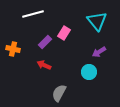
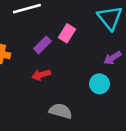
red arrow: (44, 65) -> (41, 75), turned -40
gray semicircle: (59, 93) -> (61, 111), turned 78

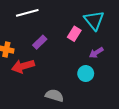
pink rectangle: (67, 33) -> (74, 34), moved
red arrow: (41, 75) -> (23, 66), moved, size x1.5

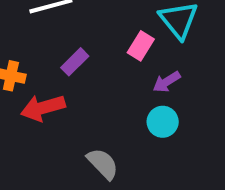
purple arrow: (96, 53) -> (167, 82), moved
gray semicircle: (54, 95) -> (103, 164), turned 30

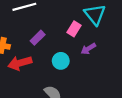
cyan circle: (163, 122) -> (61, 61), moved

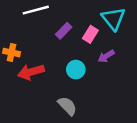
purple rectangle: (38, 38) -> (64, 31), moved

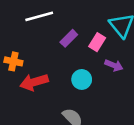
purple arrow: (106, 56) -> (114, 65), turned -126

